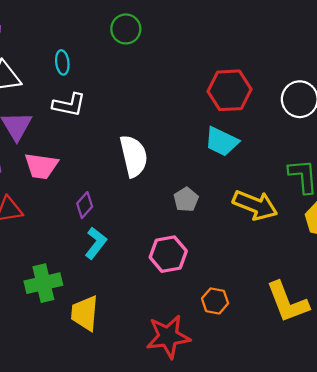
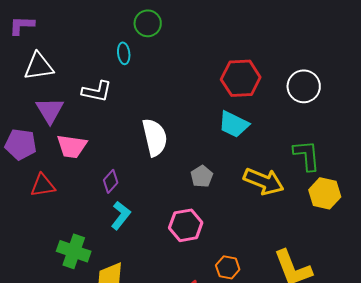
cyan ellipse: (62, 62) -> (124, 53), moved
green cross: (43, 283) -> (74, 251), turned 32

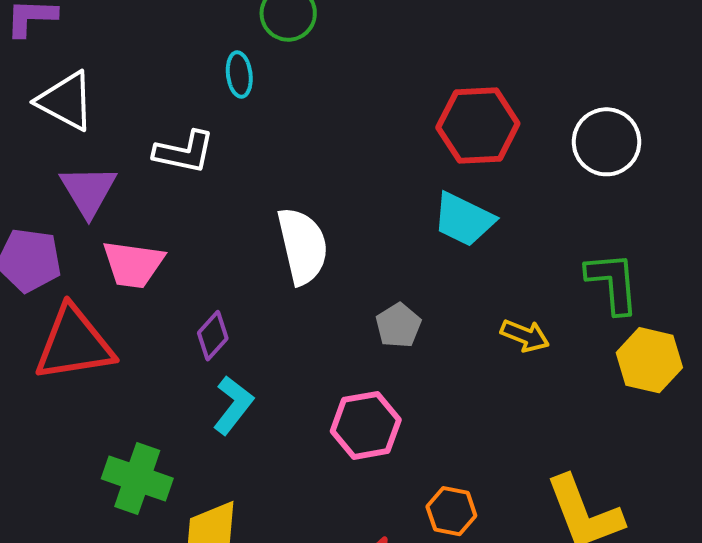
white triangle: (39, 66) -> (66, 101), turned 36
yellow arrow: (264, 181) -> (525, 336), size x0.6
red triangle: (43, 185) -> (74, 344), size x1.6

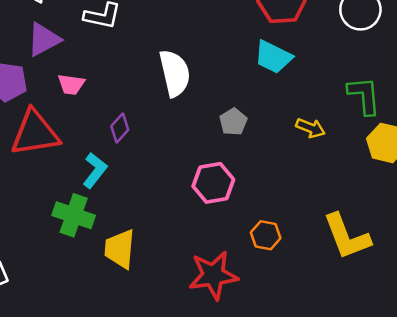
purple triangle: (88, 191) -> (44, 39), turned 33
pink trapezoid: (133, 264) -> (71, 84), size x0.7
cyan L-shape: (233, 405) -> (95, 170), moved

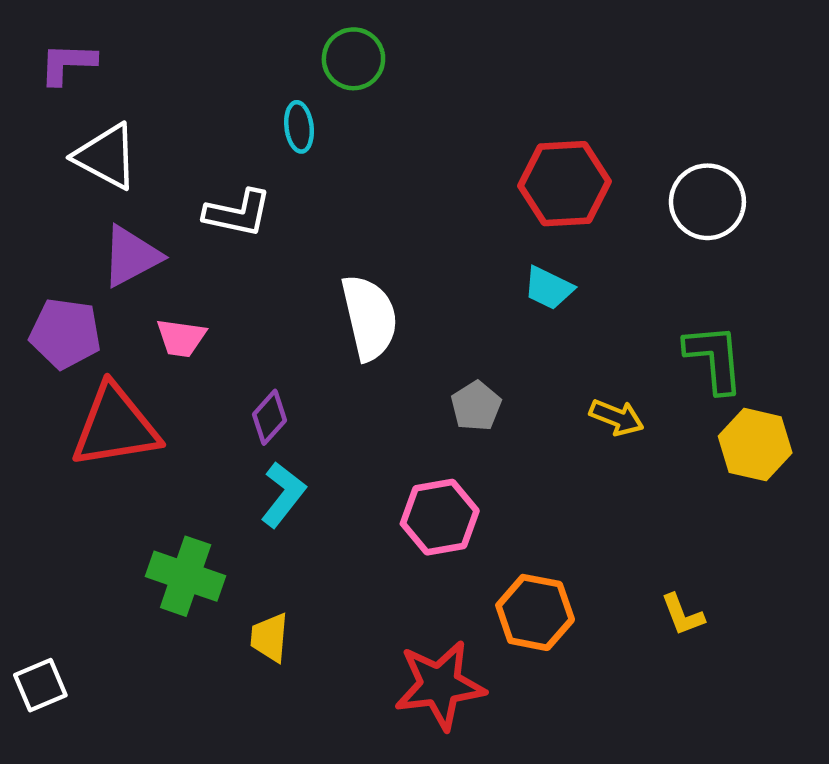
cyan trapezoid: (273, 57) -> (549, 288), size x0.7
cyan L-shape: (95, 170) -> (283, 494), moved
orange hexagon: (266, 235) -> (535, 612), size x1.4
yellow L-shape: (347, 237) -> (683, 615), size x0.5
yellow trapezoid: (120, 249) -> (270, 637), size x0.7

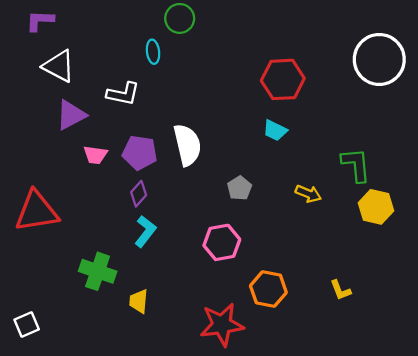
white circle: (707, 202) -> (379, 59), moved, size x1.4
purple pentagon: (65, 333) -> (140, 153), moved
red triangle: (115, 426) -> (37, 211), moved

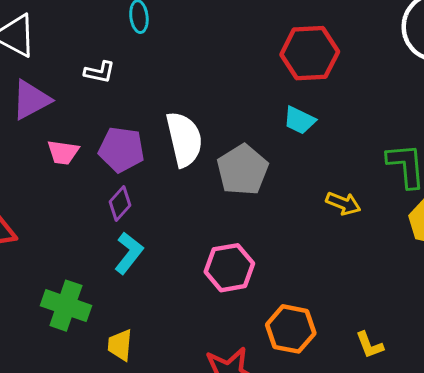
white L-shape: (123, 94) -> (100, 72), size x0.7
gray pentagon: (240, 188) -> (243, 170), moved, size x1.6
yellow L-shape: (340, 290) -> (370, 345), moved

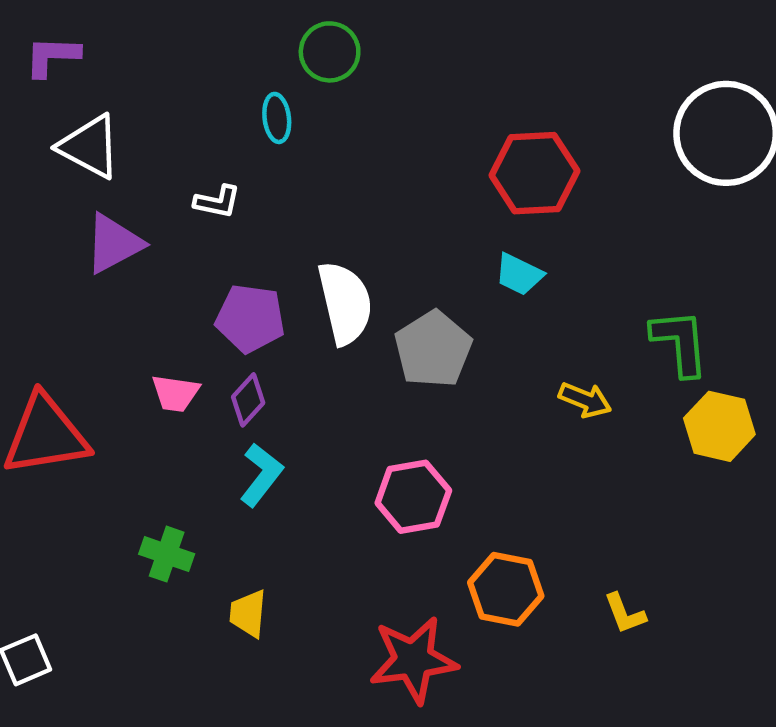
pink trapezoid: (63, 152) -> (175, 393), moved
green cross: (66, 306) -> (167, 554), size x0.7

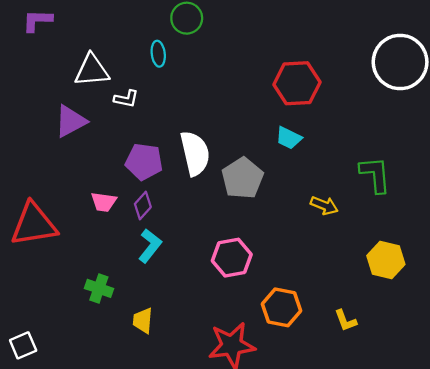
white triangle: (90, 147) -> (92, 70), moved, turned -33
yellow hexagon: (719, 426) -> (386, 260), moved

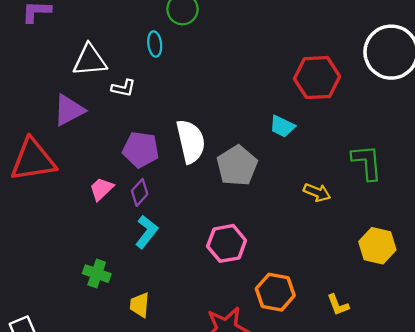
red hexagon: (297, 83) -> (317, 78), moved
pink trapezoid: (104, 202) -> (101, 189), turned 128
red triangle: (34, 224) -> (33, 160), moved

